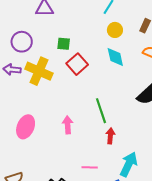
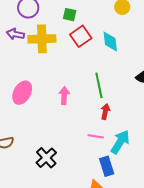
cyan diamond: (115, 57) -> (110, 42), moved
yellow cross: (39, 71) -> (42, 39), turned -32
pink line: (90, 167) -> (96, 136), moved

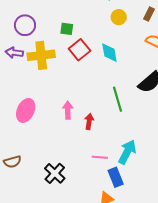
green line: (99, 85) -> (118, 99), moved
red arrow: (105, 112) -> (89, 121), moved
pink line: (96, 136) -> (100, 157), moved

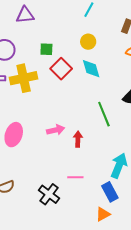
yellow circle: (119, 17) -> (88, 42), moved
pink arrow: (68, 110) -> (56, 130), turned 84
pink line: (100, 157) -> (75, 177), moved

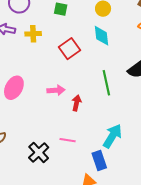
red square: (61, 69) -> (70, 49), moved
yellow cross: (24, 78) -> (33, 34), size x0.6

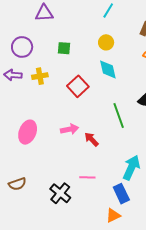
red arrow: (76, 103) -> (92, 139), turned -49

